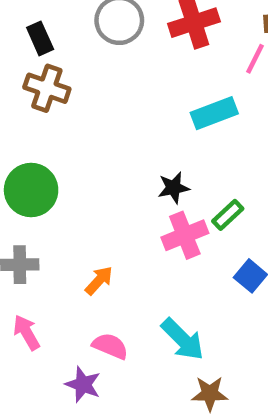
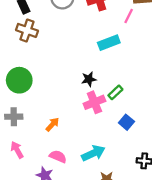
cyan arrow: (183, 339) -> (93, 153), turned -70

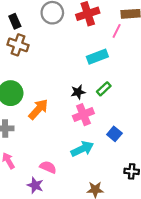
green rectangle: (115, 92) -> (104, 89), moved
orange arrow: (52, 124) -> (38, 109), moved, size x1.5
cyan arrow: (93, 153) -> (82, 149), moved

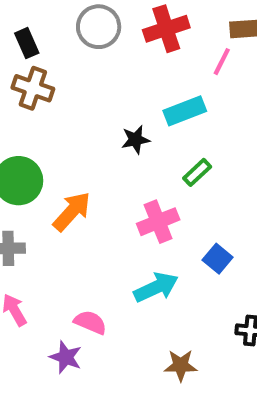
black star: (78, 92) -> (135, 140), moved

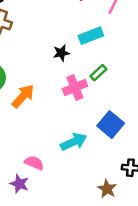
pink cross: (158, 222) -> (75, 87), moved
blue square: (218, 259) -> (111, 125), size x1.5
brown star: (181, 365) -> (107, 189), moved, turned 30

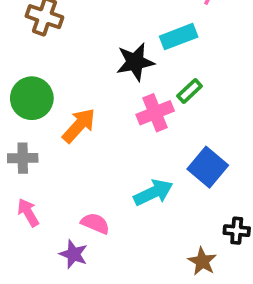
black star: (61, 53) -> (135, 62), size x1.5

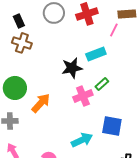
blue square: (208, 167) -> (112, 126), turned -30

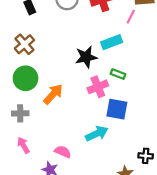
brown cross: (22, 43) -> (24, 44), moved, turned 30
green rectangle: (102, 84) -> (118, 74), turned 64
blue square: (112, 126) -> (117, 109), moved

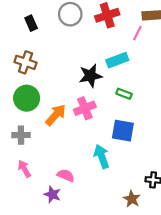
brown cross: (24, 44) -> (25, 62), turned -30
pink cross: (98, 87) -> (85, 108), moved
cyan arrow: (97, 134) -> (102, 156), turned -85

